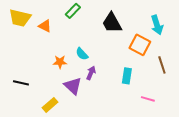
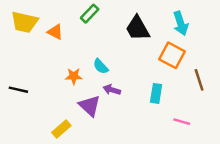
cyan arrow: (157, 25) -> (181, 23), moved
purple arrow: (91, 73) -> (112, 90), turned -96
black line: (21, 83) -> (18, 90), moved

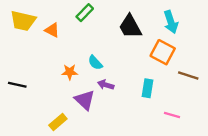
brown line: (199, 80) -> (188, 75), turned -54

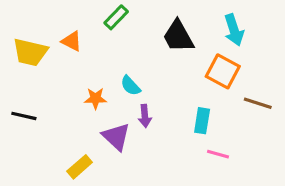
yellow trapezoid: (23, 21) -> (30, 52), moved
purple arrow: (106, 85) -> (145, 116), turned -112
pink line: (172, 115) -> (218, 154), moved

